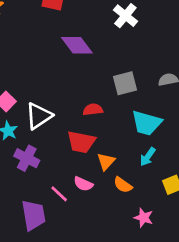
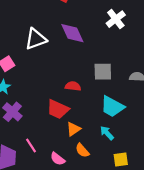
white triangle: (39, 116) -> (36, 39), moved
cyan arrow: (148, 157) -> (107, 133), turned 88
pink semicircle: (83, 184) -> (58, 159), moved

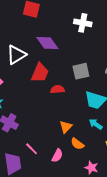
white cross: (116, 19) -> (83, 23), turned -30
red trapezoid: (58, 109) -> (40, 73), moved, turned -80
pink semicircle: (58, 159) -> (57, 156), turned -88

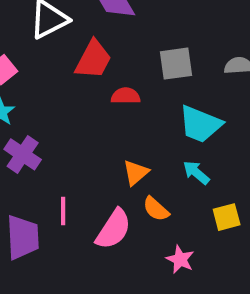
pink line: (32, 149) -> (63, 211), turned 40
pink semicircle: (57, 156) -> (113, 229), size x1.5

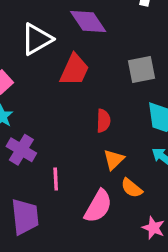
red semicircle: (126, 96) -> (103, 121), moved, turned 95
pink line: (63, 211) -> (56, 179), moved

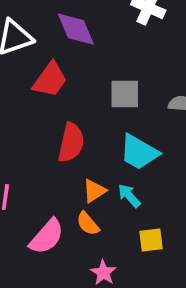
red semicircle: (103, 121) -> (71, 143), size x1.5
orange triangle: (114, 159) -> (94, 191), moved

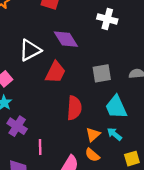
cyan trapezoid: (139, 152) -> (116, 107), turned 45

